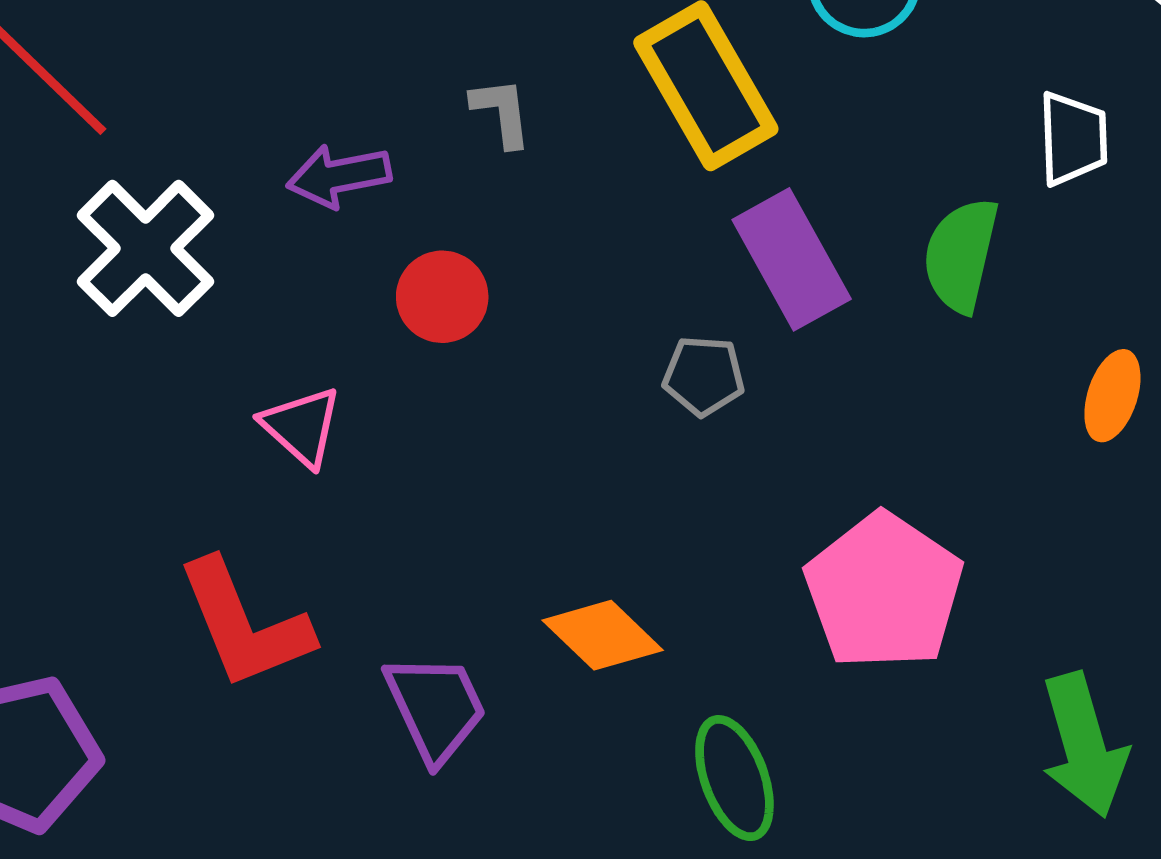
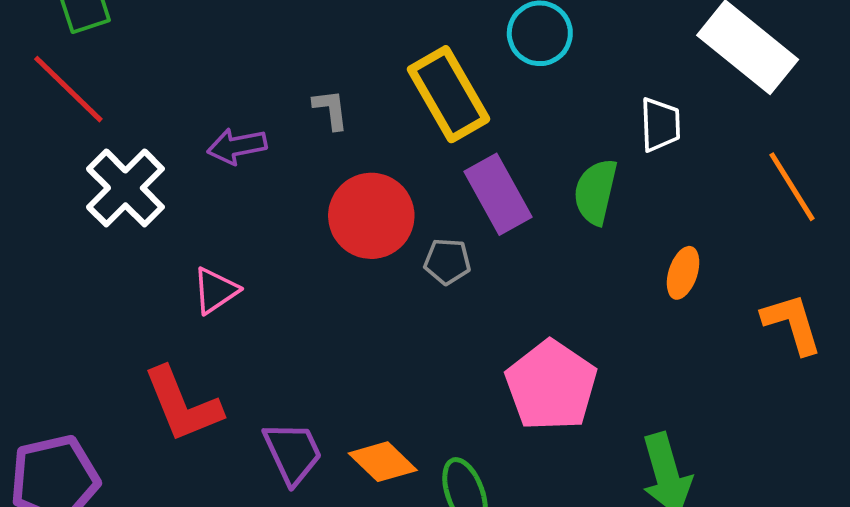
red circle: (442, 297) -> (371, 216), moved, size x1.6
pink triangle: (302, 426) -> (215, 291), turned 44
orange diamond: (603, 635) -> (383, 462), moved

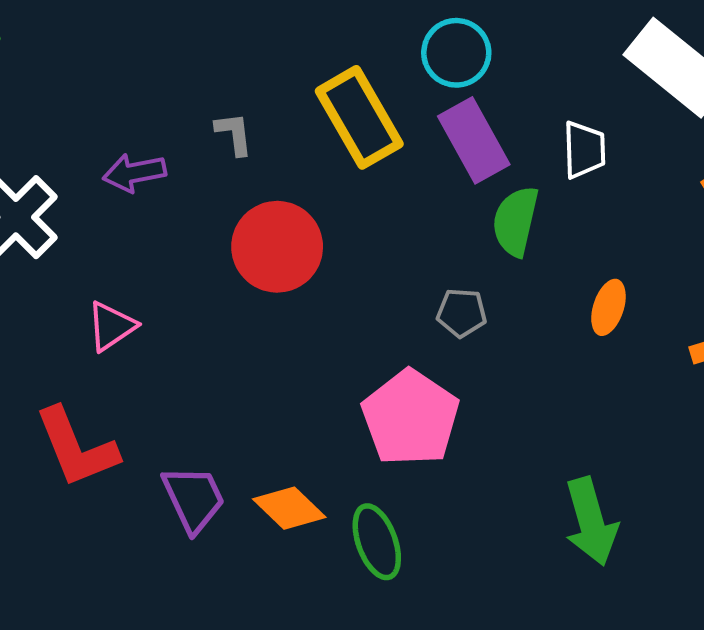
purple rectangle: (498, 194) -> (474, 140), moved
gray pentagon: (447, 261) -> (462, 313), moved
pink pentagon: (551, 386) -> (410, 418), moved

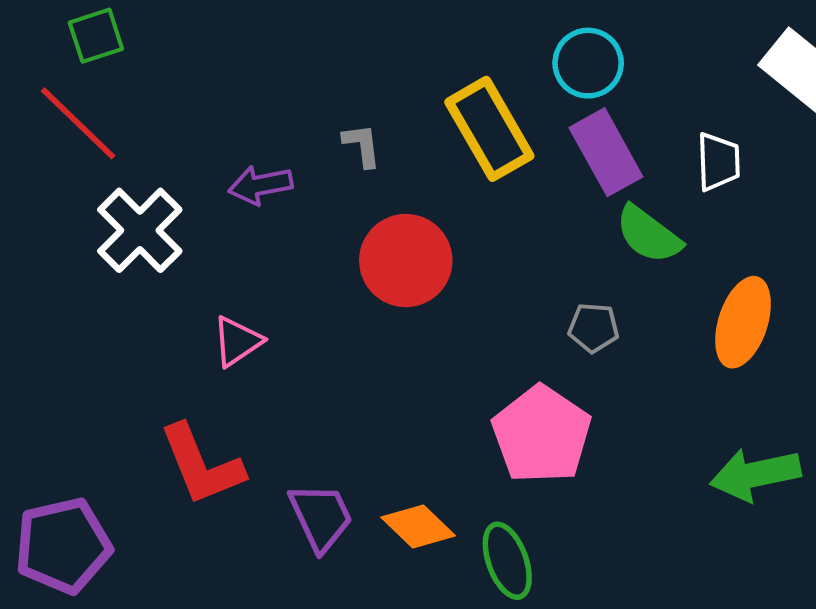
green semicircle: (516, 221) -> (648, 234), turned -66
orange ellipse: (608, 307) -> (743, 322), size x1.6
green arrow: (591, 522) -> (755, 474), moved, turned 94

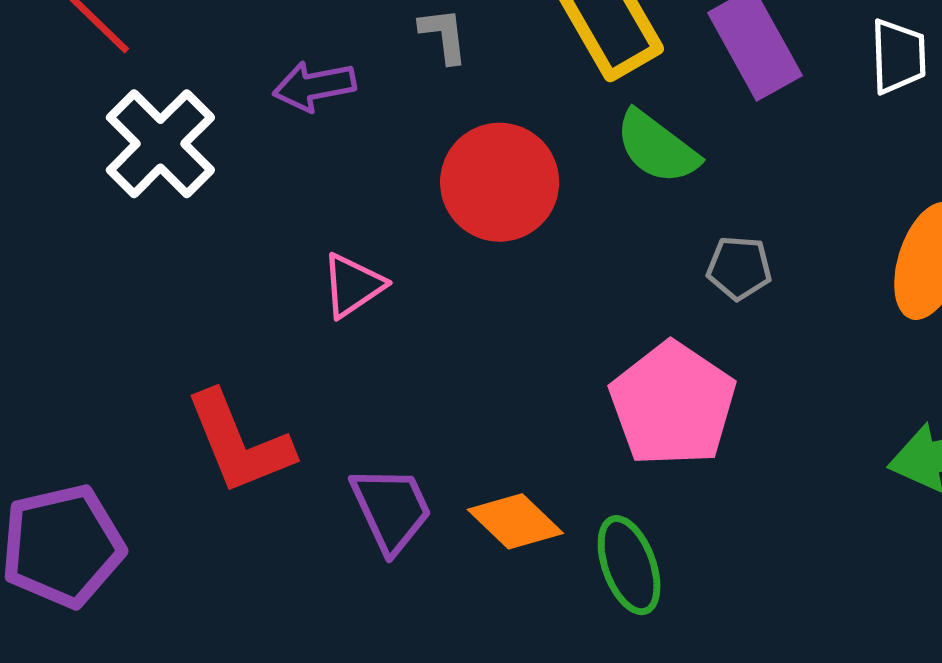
green semicircle: (648, 234) -> (657, 147), moved
pink triangle: (237, 341) -> (353, 285), moved

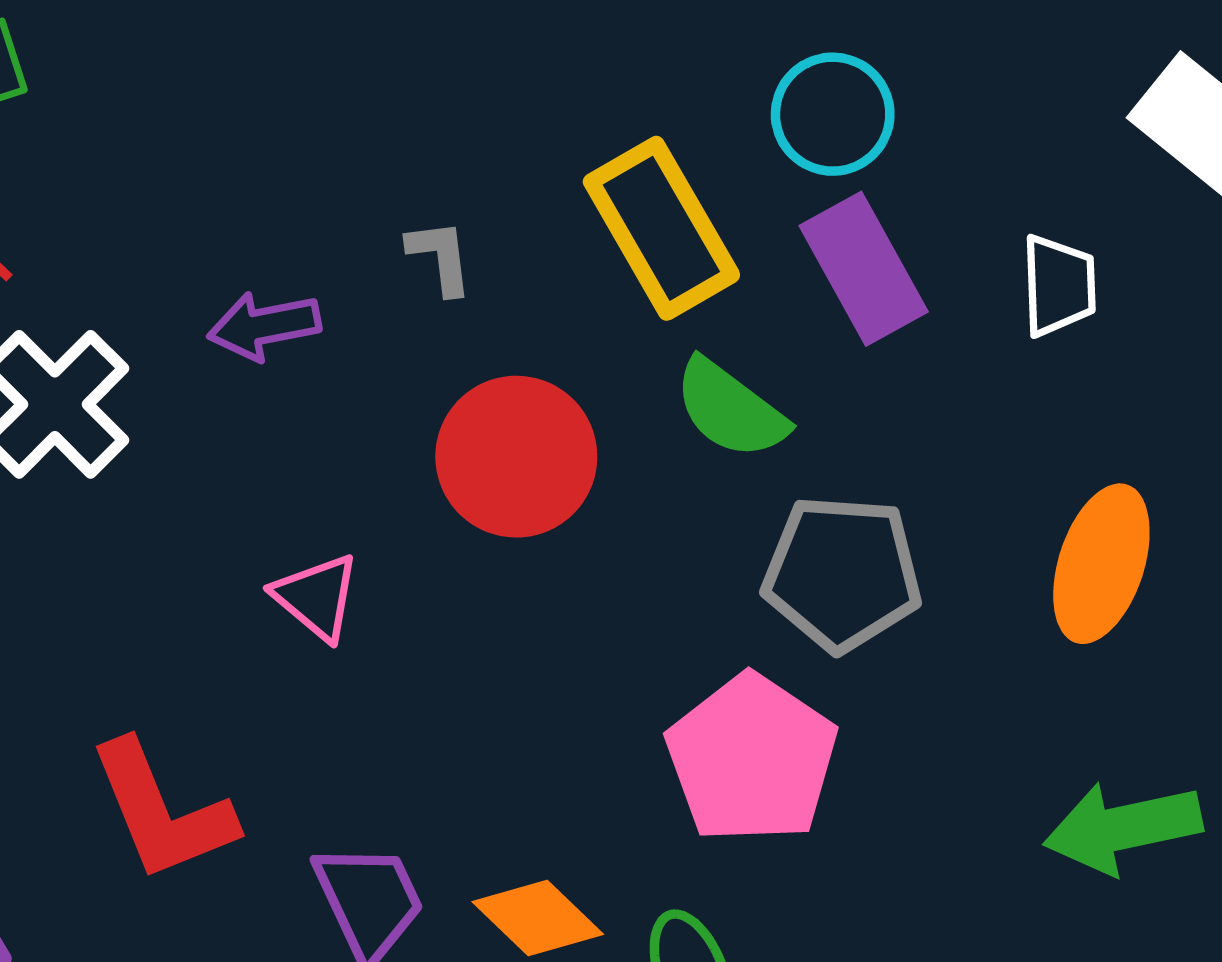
gray pentagon: (739, 268) -> (842, 573), size x1.8
pink triangle: (353, 285) -> (317, 597), turned -46

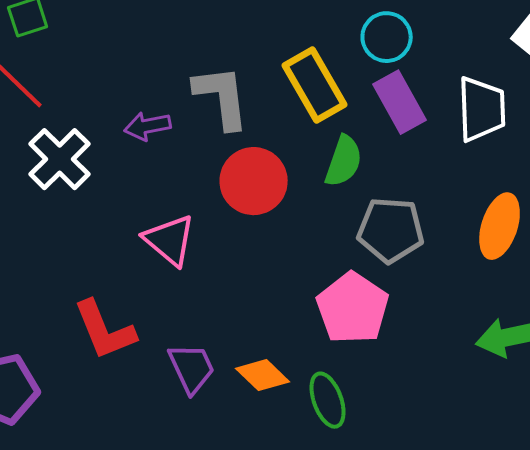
gray L-shape: (440, 257) -> (222, 97), size x2.0
white trapezoid: (1059, 285) -> (482, 109), size x1.5
green semicircle: (730, 409) -> (344, 161), turned -108
pink triangle: (317, 597) -> (170, 240), size x1.4

